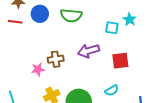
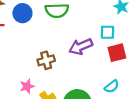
cyan square: (112, 28) -> (107, 32), moved
pink star: (38, 69) -> (27, 86), moved

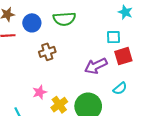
purple arrow: (81, 47) -> (96, 66), moved
brown cross: (46, 60) -> (47, 52), moved

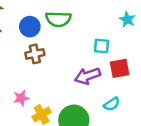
blue circle: (32, 23) -> (30, 27), moved
cyan square: (113, 37) -> (101, 46), moved

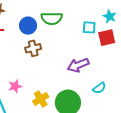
cyan square: (101, 46) -> (89, 27), moved
red square: (120, 68) -> (107, 38), moved
pink star: (21, 98) -> (15, 86), moved

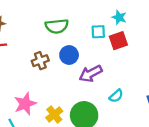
blue circle: (28, 26) -> (69, 55), moved
pink star: (15, 86) -> (25, 104), size x1.5

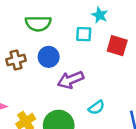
cyan star: (119, 17) -> (100, 15), moved
red square: (118, 41) -> (117, 46), moved, turned 30

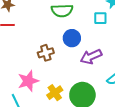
brown cross: (16, 60) -> (46, 53), moved

